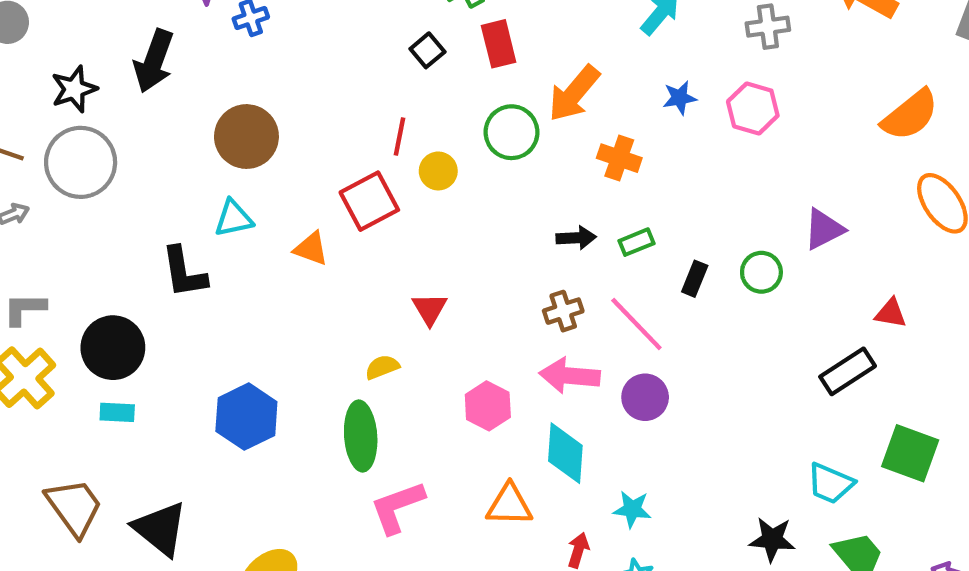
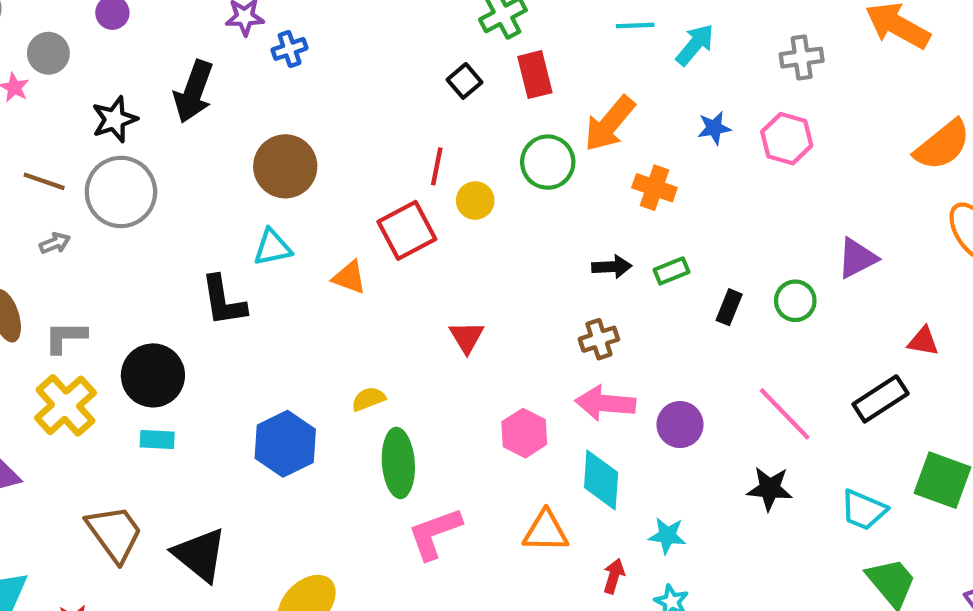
pink line: (636, 324) -> (785, 414), moved
yellow semicircle: (382, 367) -> (368, 399), moved
black star: (772, 539) -> (770, 489), moved

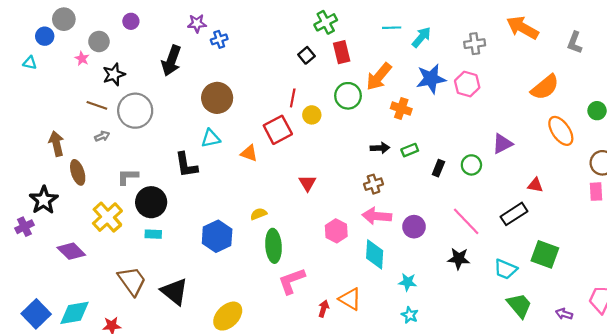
black star: (115, 119) -> (114, 74), moved
blue star: (714, 128) -> (431, 79), size x1.8
gray L-shape: (65, 337) -> (128, 177), moved
orange triangle: (546, 531) -> (350, 299), moved, turned 30
red arrow: (614, 576) -> (324, 309), moved

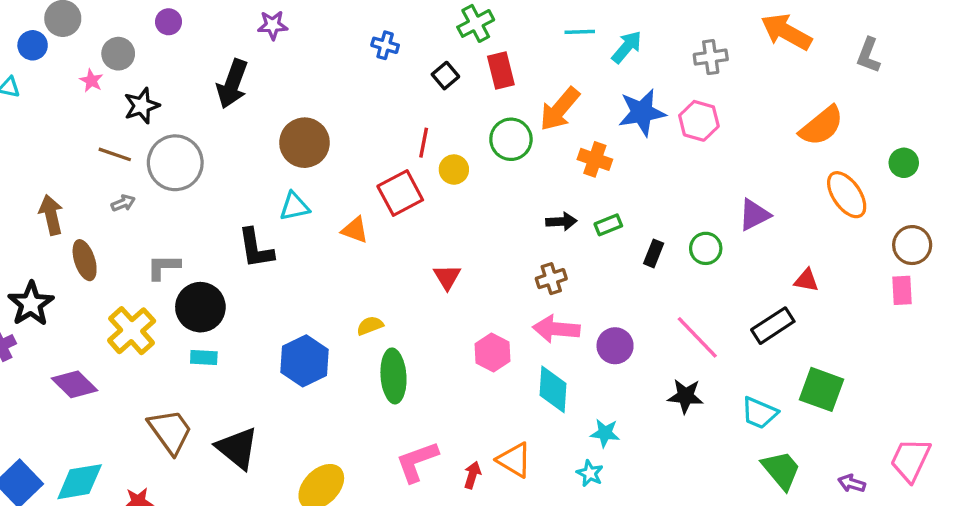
blue cross: (219, 39) -> (385, 45), moved, turned 35
pink L-shape: (292, 281) -> (417, 462), moved
cyan star: (410, 315) -> (590, 473), moved

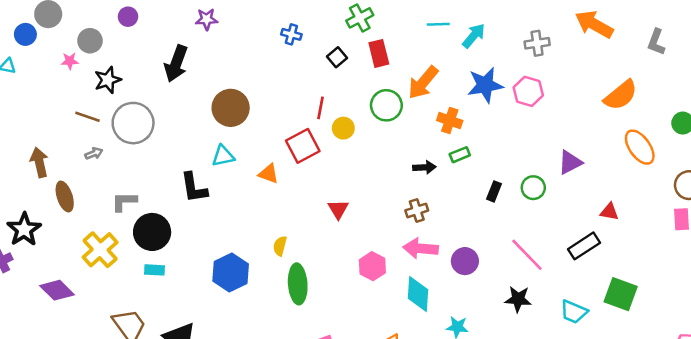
pink star: (91, 81) -> (70, 61), turned -30
green rectangle: (608, 225) -> (460, 155), moved
yellow semicircle: (370, 326) -> (280, 246), turned -54

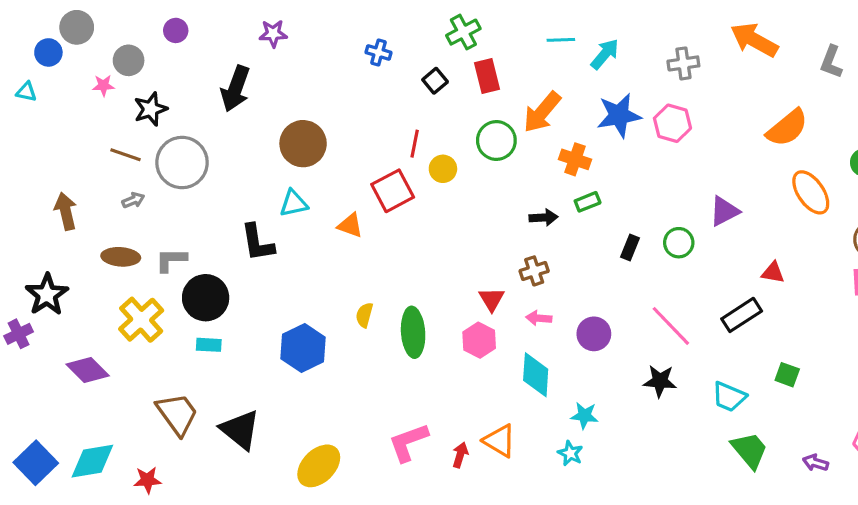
brown ellipse: (65, 197) -> (121, 257), moved, turned -68
red triangle: (338, 209) -> (492, 299), moved
pink arrow: (421, 248) -> (539, 318), size x0.6
green ellipse: (298, 284) -> (413, 332), moved
green square: (621, 294) -> (787, 375), size x0.6

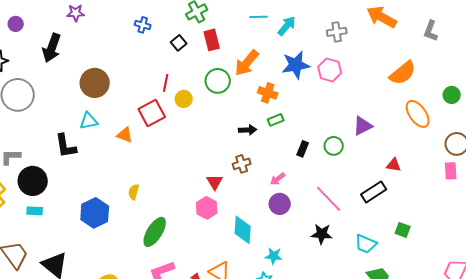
purple circle: (176, 30) -> (16, 24), moved
pink arrow: (539, 318) -> (278, 179), moved, turned -42
green ellipse: (413, 332) -> (155, 232), moved, turned 36

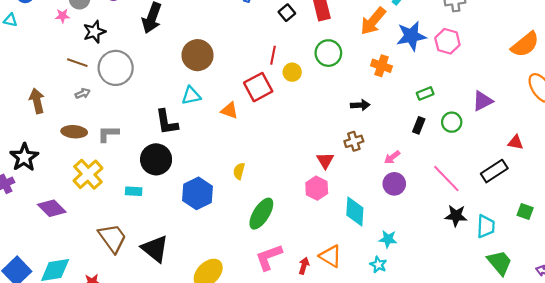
orange arrow: (247, 63) -> (373, 21), moved
green rectangle: (276, 120) -> (425, 93), moved
black circle: (33, 181) -> (156, 159), moved
black star: (322, 234) -> (456, 216), moved
cyan trapezoid: (366, 244) -> (486, 226), turned -110

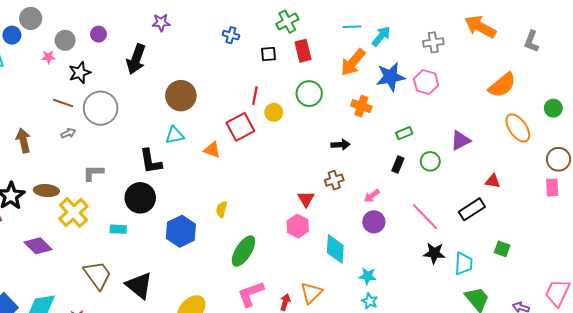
black square: (287, 13) -> (269, 54), turned 35
brown ellipse: (74, 132) -> (46, 191), moved
orange triangle: (330, 256) -> (311, 293), turned 45
cyan star: (378, 265) -> (370, 301), moved

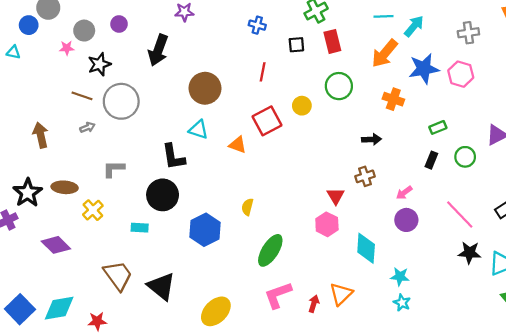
red line: (255, 96) -> (263, 72), moved
cyan triangle: (175, 135) -> (198, 130), turned 30
yellow cross: (73, 212) -> (93, 210), size x0.7

